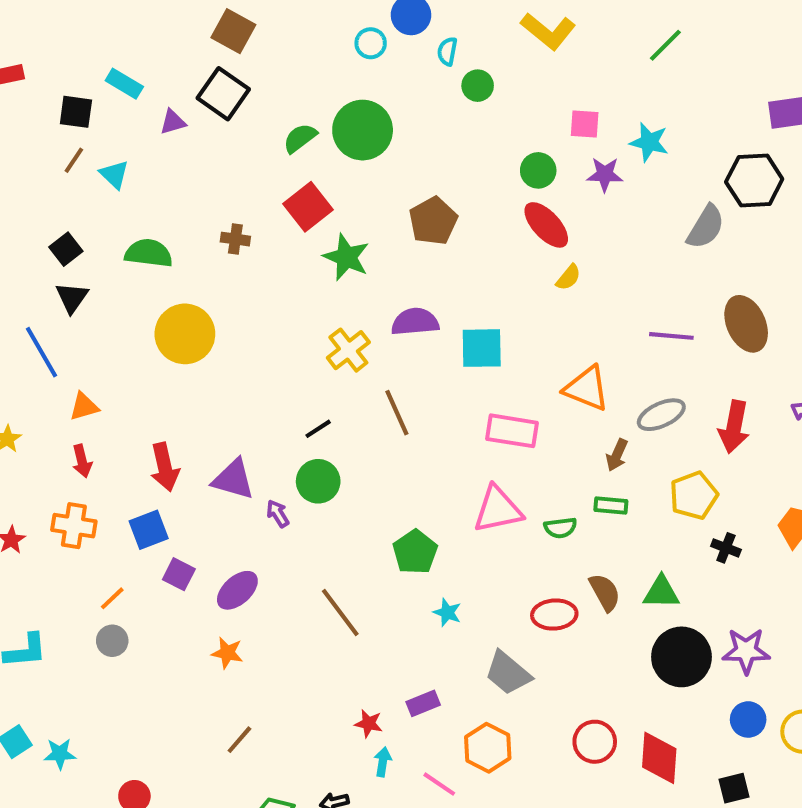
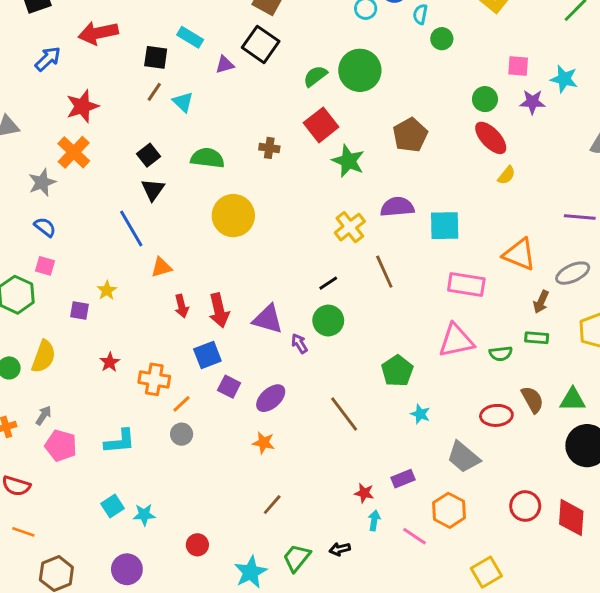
red arrow: (82, 461) -> (182, 306), moved
orange cross: (74, 526) -> (154, 379), moved

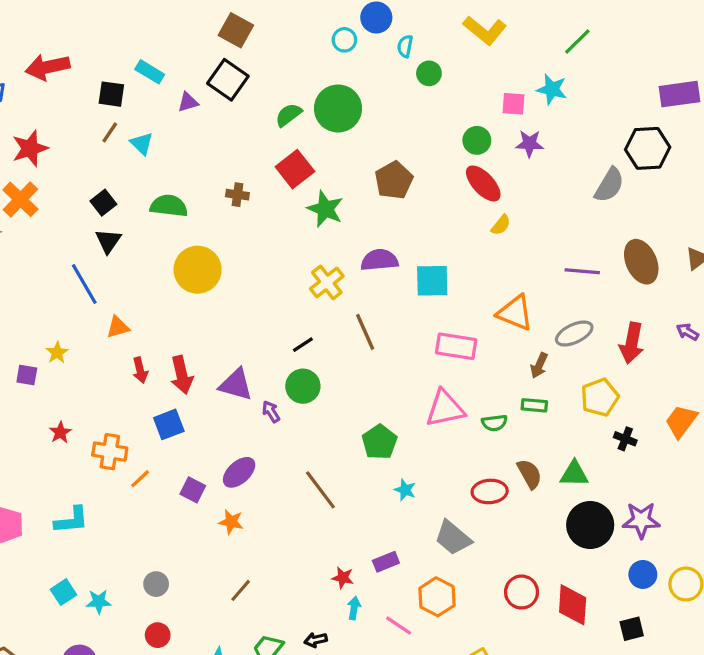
cyan star: (564, 79) -> (552, 89), moved
purple square: (229, 387) -> (193, 490), moved
gray circle: (182, 434) -> (156, 584), moved

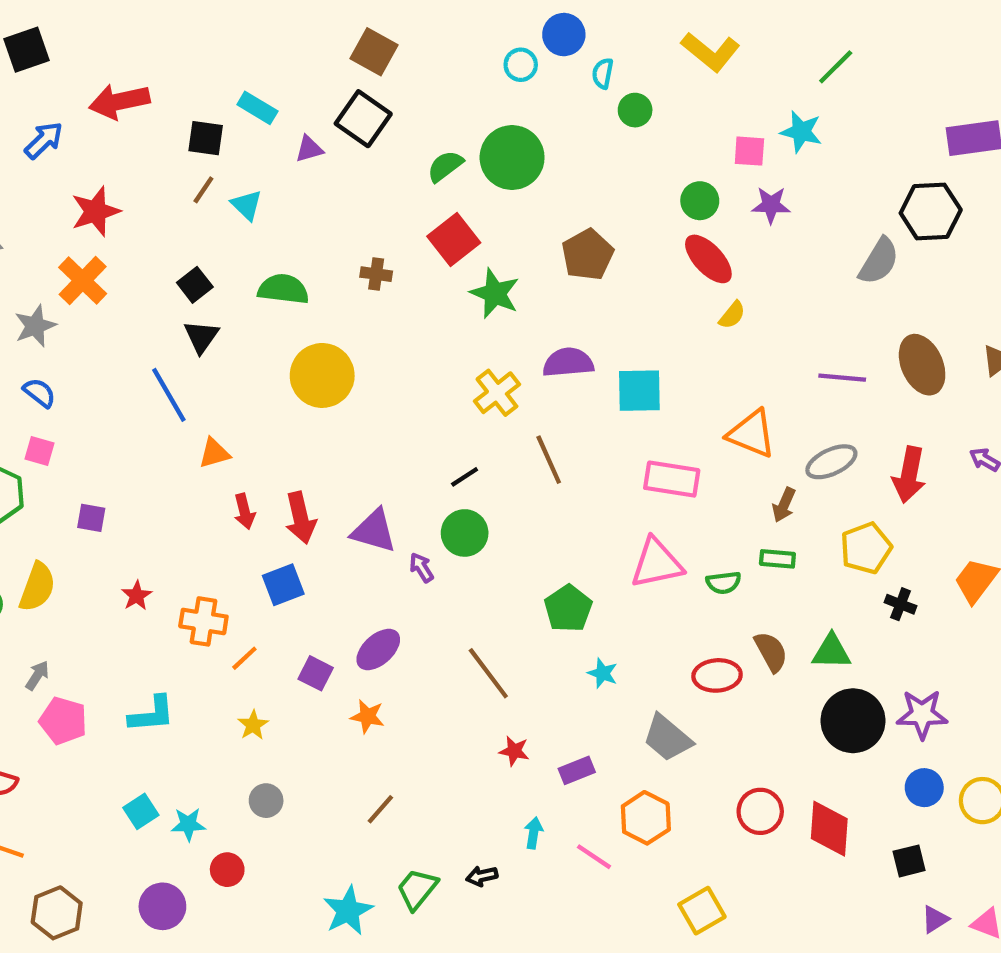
yellow star: (57, 353) -> (253, 725), moved
red star: (343, 578) -> (514, 751), moved
red circle: (158, 635) -> (227, 870), moved

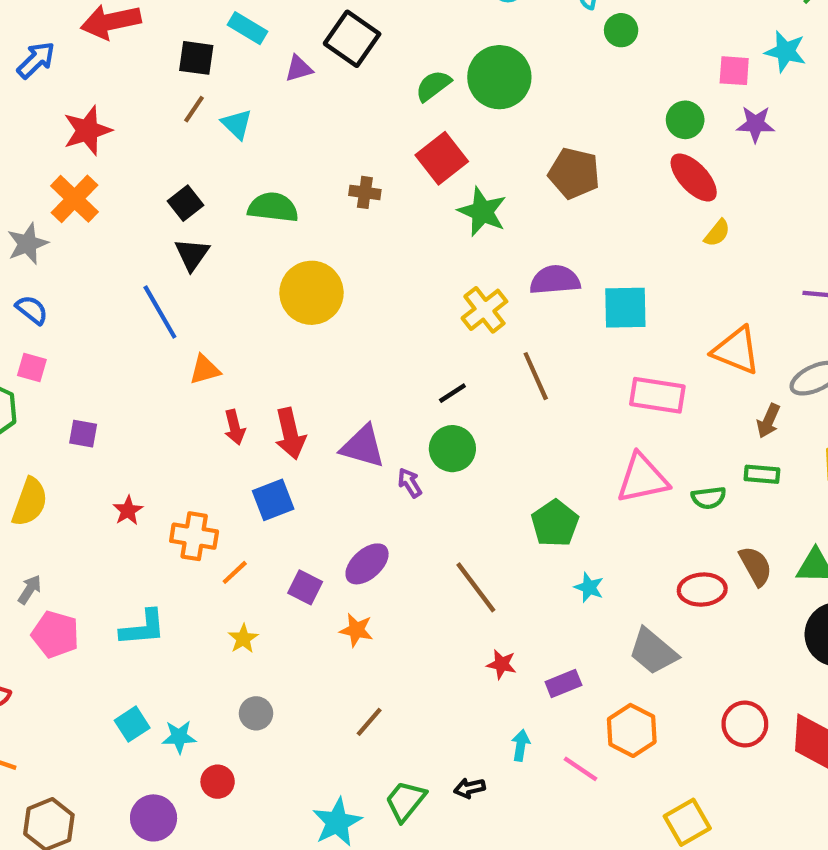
brown pentagon: (588, 255) -> (574, 173), turned -30

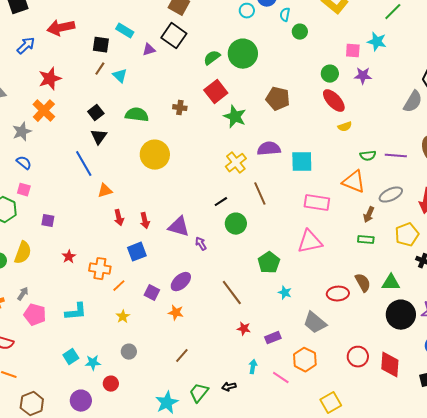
yellow semicircle: (717, 233) -> (345, 127), turned 32
red arrow: (290, 434) -> (145, 221), size x0.7
green circle: (452, 449) -> (236, 224), moved
green semicircle: (709, 498) -> (368, 156), moved

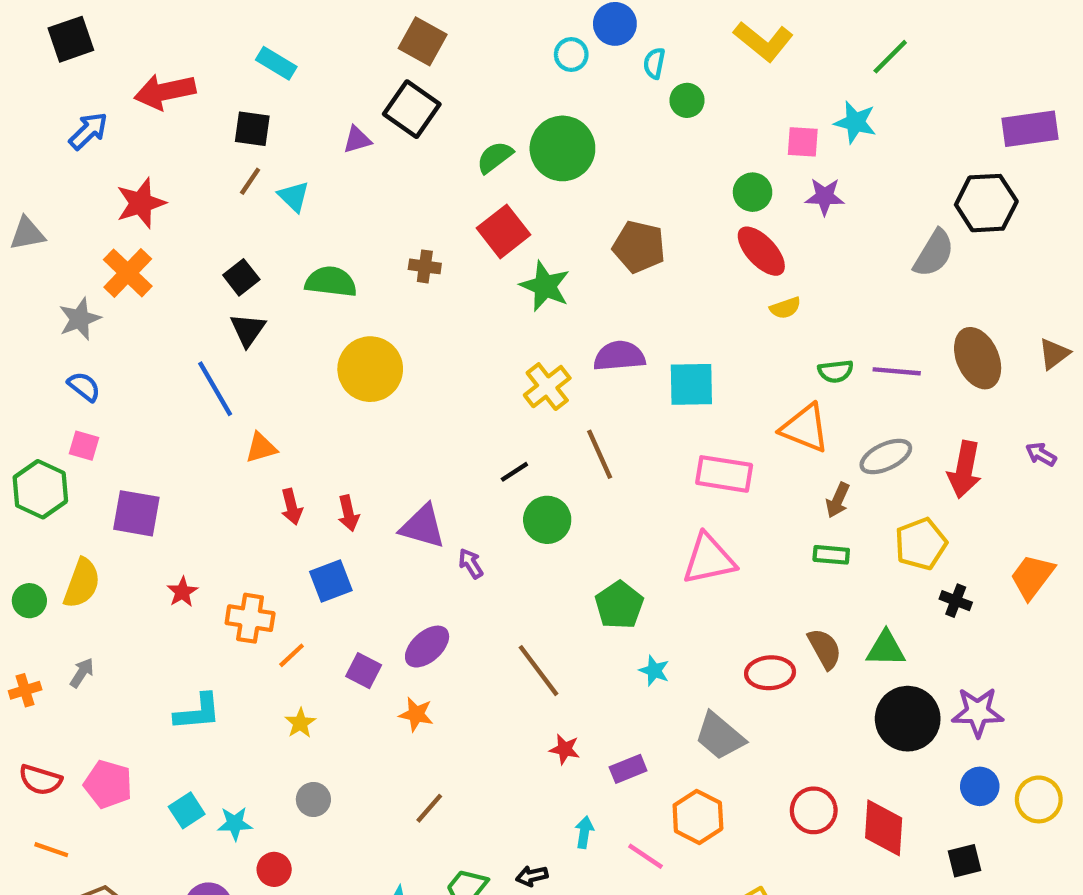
cyan rectangle: (125, 31) -> (276, 63), moved
purple square: (48, 221) -> (136, 513), size x1.6
pink pentagon: (35, 315) -> (108, 784), moved

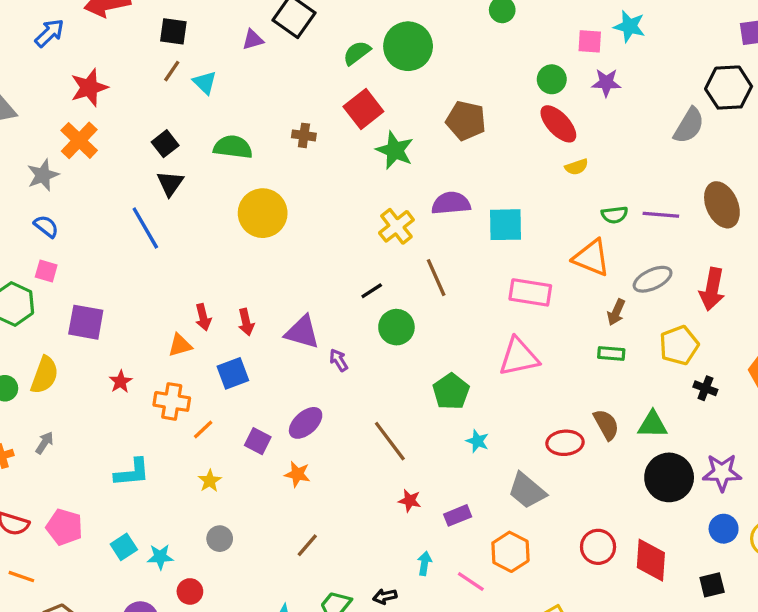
orange triangle: (261, 448) -> (180, 345), moved

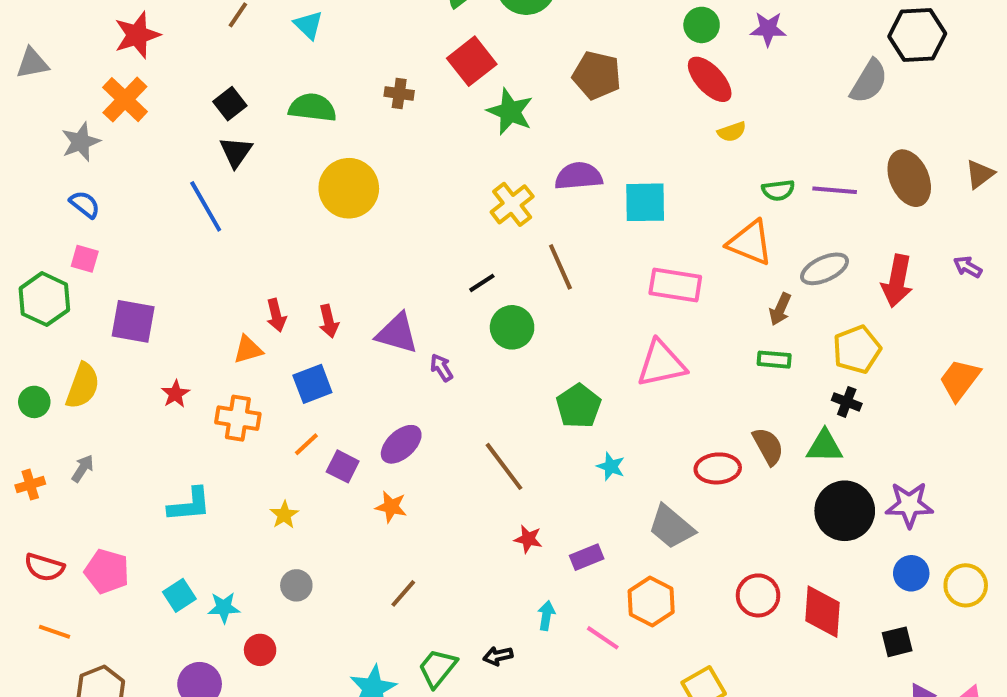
cyan triangle: (205, 83) -> (308, 25), moved
black cross: (705, 388) -> (847, 402), moved
orange line: (203, 430) -> (306, 444), moved

